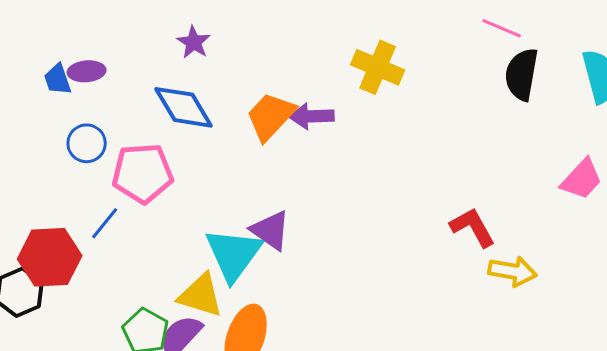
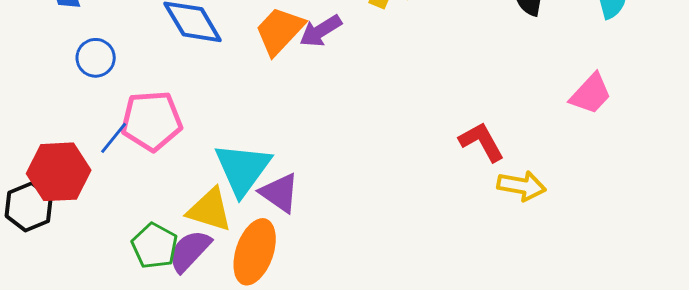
purple arrow: (312, 116) -> (321, 31), turned -30
pink pentagon: (143, 173) -> (152, 121), moved
purple triangle: (271, 230) -> (280, 193), moved

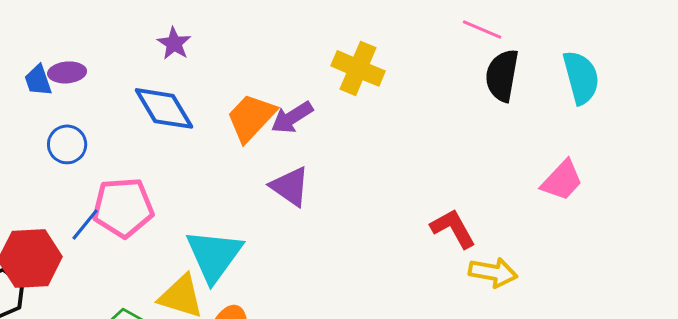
purple triangle: (280, 193) -> (290, 186), moved

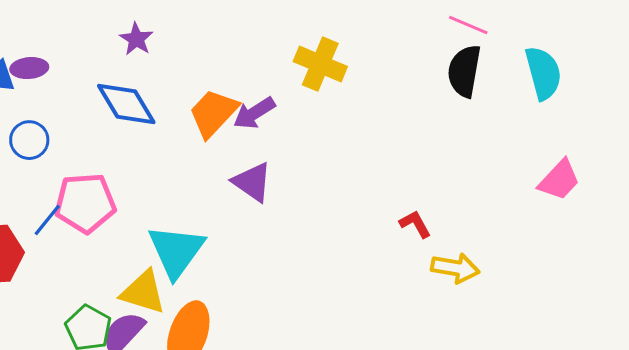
pink line: (482, 29) -> (468, 25), moved
pink trapezoid: (562, 180) -> (559, 180), moved
red L-shape: (453, 228) -> (415, 224), size x0.7

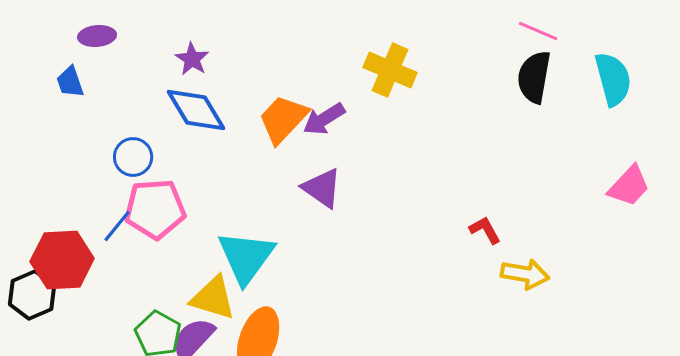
purple star: (136, 39) -> (192, 59), moved
purple ellipse: (29, 68) -> (97, 36), moved
blue circle: (29, 140) -> (133, 157), moved

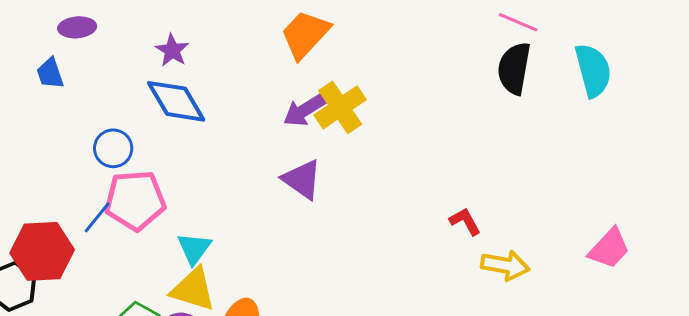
yellow cross: (390, 70) -> (340, 107), moved, turned 33
orange trapezoid: (283, 119) -> (305, 34), moved
pink trapezoid: (629, 186) -> (609, 248), moved
cyan triangle: (246, 257) -> (194, 248), moved, size x0.6

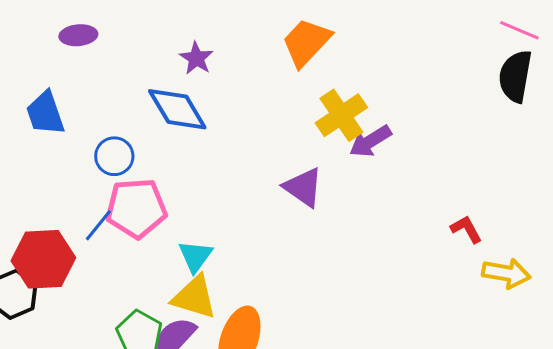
purple star: (172, 50) -> (196, 58), moved
blue trapezoid: (50, 73) -> (45, 113), moved, size x1.4
purple arrow: (304, 110) -> (370, 141), moved

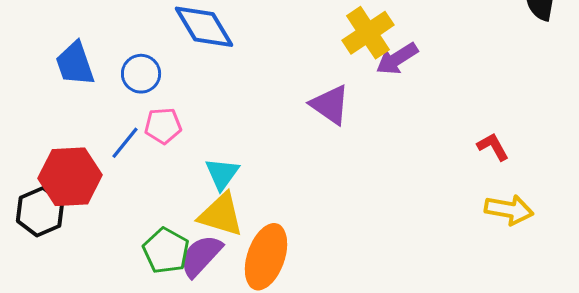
blue trapezoid: (45, 113) -> (75, 64), moved
pink pentagon: (136, 208) -> (163, 126), size x0.6
yellow arrow: (506, 273) -> (509, 210), moved

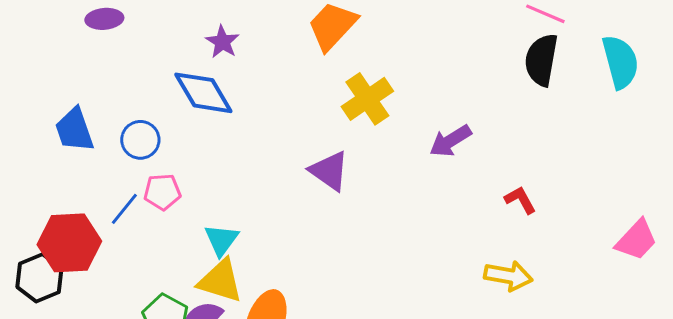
purple arrow: (397, 59) -> (450, 141), moved
red L-shape: (493, 147) -> (520, 200), moved

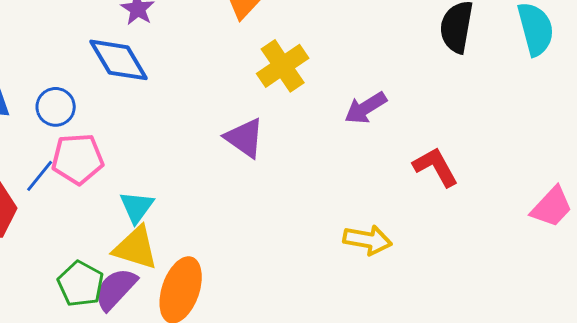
pink pentagon: (162, 192) -> (78, 159), size x1.4
red L-shape: (520, 200) -> (436, 167), size x1.4
yellow arrow: (508, 276) -> (368, 240), moved

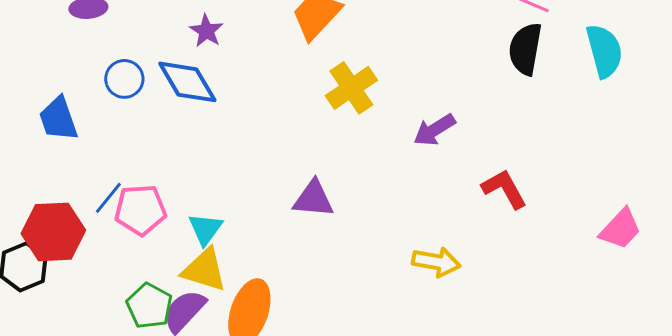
blue circle: (56, 107) -> (124, 79), moved
purple triangle: (245, 138) -> (313, 199), moved, turned -30
pink pentagon: (78, 159) -> (140, 210), moved

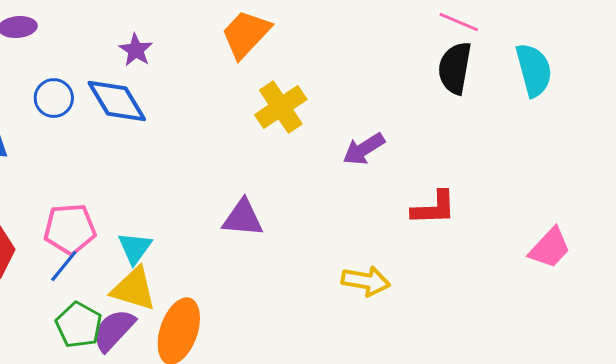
red L-shape: (504, 189) -> (434, 208), turned 117
blue line: (108, 198) -> (64, 266), moved

